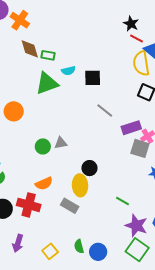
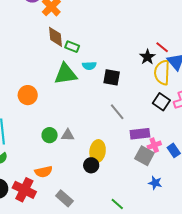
black star: (131, 24) -> (147, 57), moved
yellow ellipse: (80, 185) -> (98, 151), moved

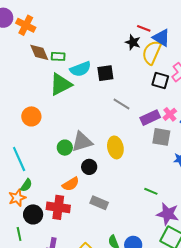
cyan semicircle: (89, 66) -> (80, 69), size x1.5
yellow semicircle: (162, 73) -> (152, 52), turned 40
gray triangle: (68, 135) -> (82, 142), size x1.6
pink cross: (154, 145) -> (170, 114), moved
black circle: (91, 165) -> (89, 167), moved

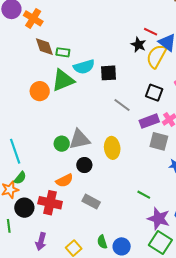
black square: (160, 80) -> (154, 93), moved
orange circle: (31, 116) -> (40, 91), moved

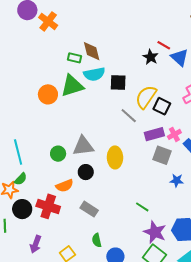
brown diamond: (44, 47) -> (92, 51), moved
yellow semicircle: (156, 56) -> (146, 97), moved
green circle: (62, 144) -> (58, 154), moved
green semicircle: (102, 242) -> (97, 240), moved

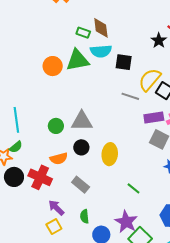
gray line: (129, 116) -> (130, 96), turned -30
yellow ellipse: (115, 157) -> (110, 154), moved
purple star: (155, 232) -> (126, 222), moved
purple arrow: (36, 244) -> (56, 208), moved, turned 108

